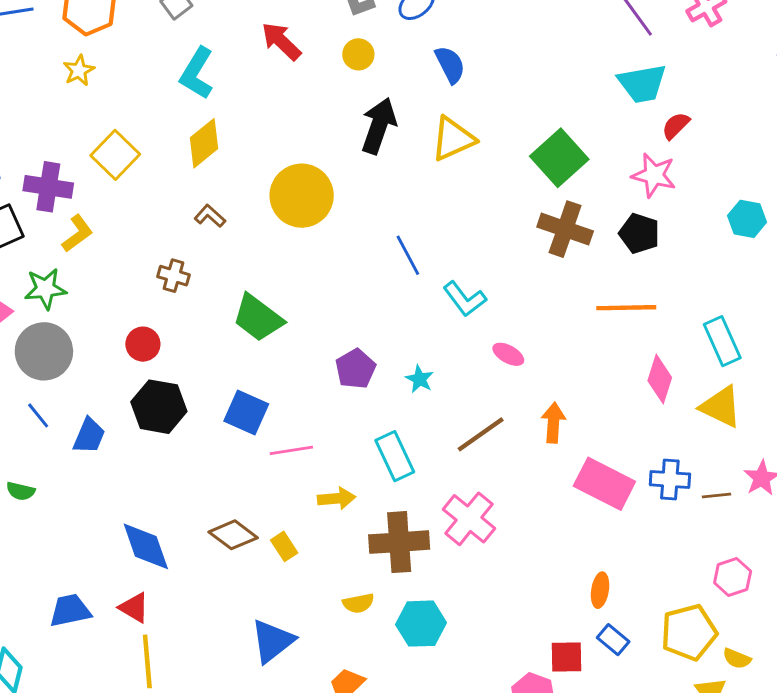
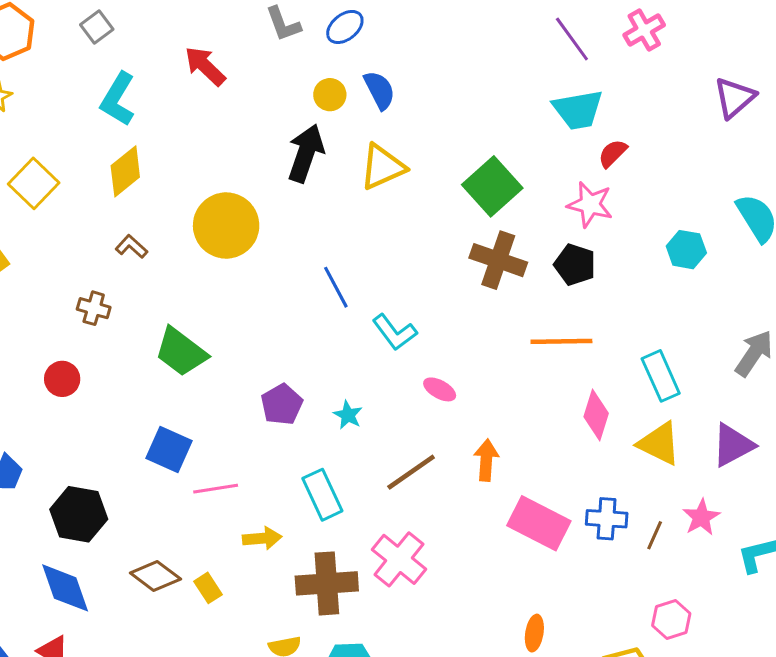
yellow circle: (358, 54) -> (330, 95), moved
black hexagon: (159, 407) -> (79, 514), moved
brown line: (716, 495) -> (655, 535), turned -60

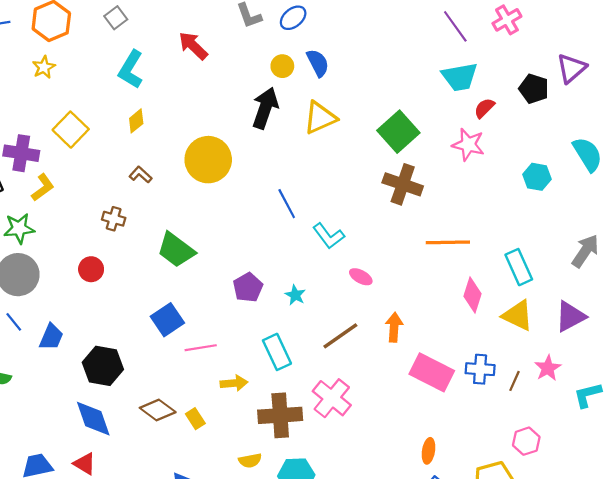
yellow diamond: (125, 171) -> (136, 121), size x0.7
black pentagon: (575, 265) -> (534, 89), moved
blue square: (169, 450) -> (167, 320), turned 32

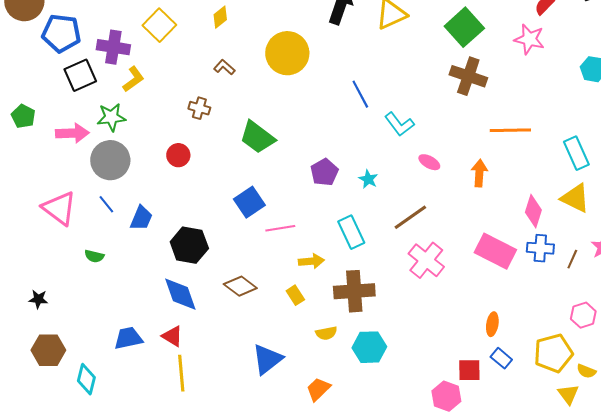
pink diamond: (473, 295) -> (533, 211), moved
orange arrow: (394, 327) -> (479, 173), moved
pink cross: (332, 398) -> (426, 260), moved
yellow rectangle: (195, 419) -> (295, 295), moved

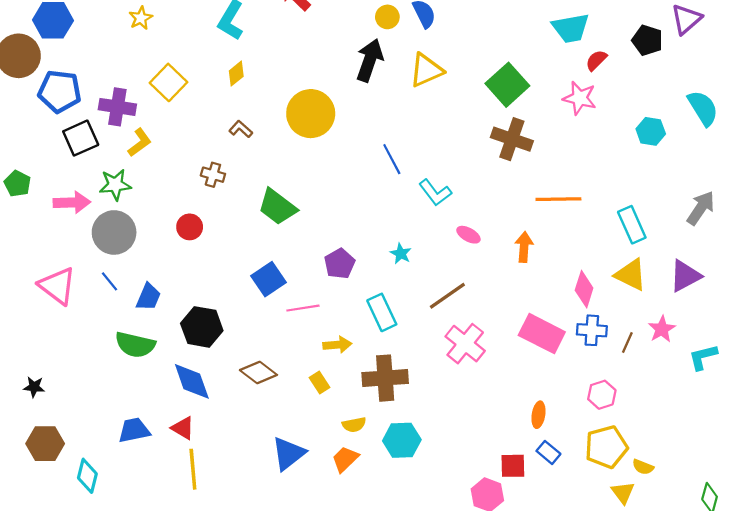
purple pentagon: (324, 172) -> (340, 264), moved
green semicircle: (94, 256) -> (135, 345), moved, size x1.8
pink hexagon: (583, 315) -> (602, 395), moved
orange trapezoid: (318, 389) -> (345, 459), moved

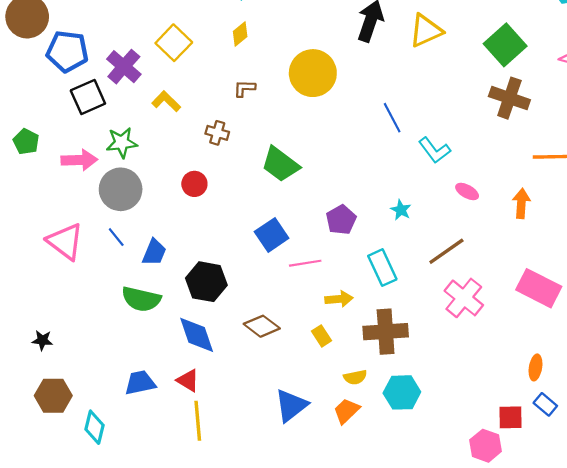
purple cross: (117, 107) -> (124, 67), turned 32
brown L-shape: (241, 129) -> (244, 88), turned -40
yellow L-shape: (140, 142) -> (166, 101), moved, turned -100

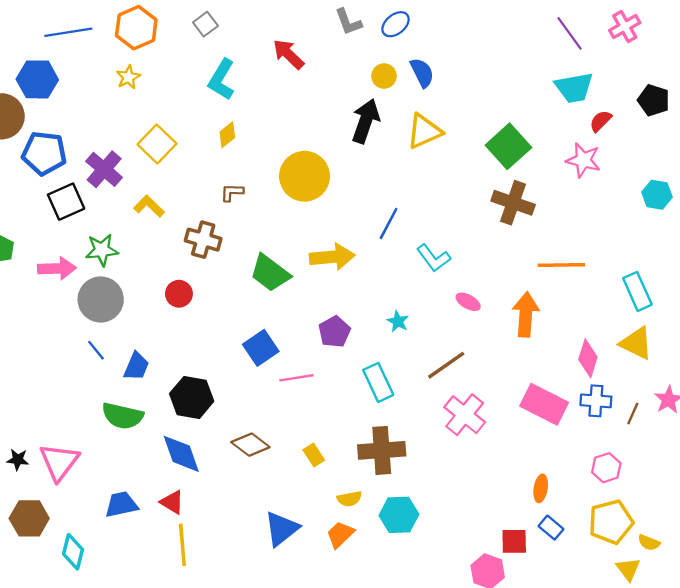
blue line: (392, 118) -> (389, 223), turned 56
brown cross: (217, 133) -> (203, 240), size x1.4
orange arrow: (521, 203) -> (526, 314), size x1.4
pink triangle: (65, 241) -> (59, 462), moved, turned 30
yellow arrow: (339, 299) -> (332, 257), moved, size x1.5

